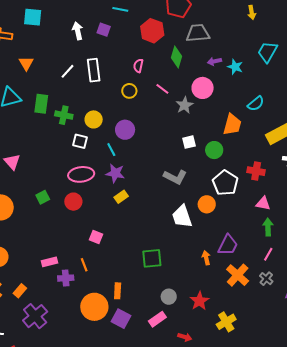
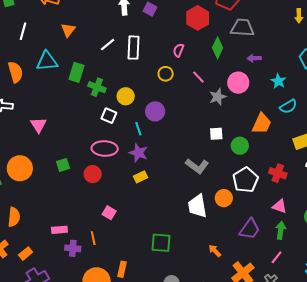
cyan star: (235, 67) -> (278, 81), moved
purple trapezoid: (228, 245) -> (250, 229), moved
orange arrow: (206, 258) -> (215, 251), turned -40

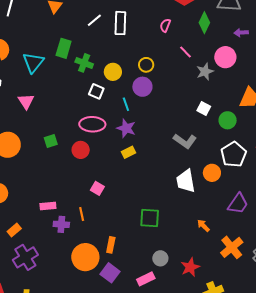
cyan triangle: (47, 61) -> (33, 62), moved, turned -45
yellow circle: (166, 74) -> (146, 65), moved
white square: (216, 134) -> (204, 109), turned 32

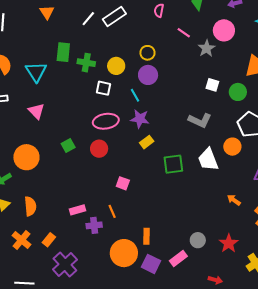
white rectangle: (120, 23) -> (114, 17), turned 65
green square: (150, 218) -> (173, 164), moved
pink rectangle: (146, 279) -> (178, 258), moved

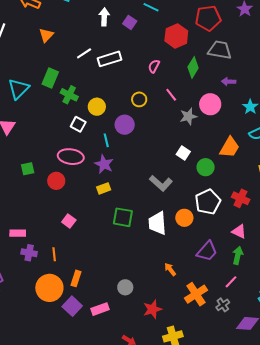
yellow circle: (147, 53) -> (139, 99), moved
orange line: (112, 211) -> (54, 254), moved
gray circle: (198, 240) -> (125, 287), moved

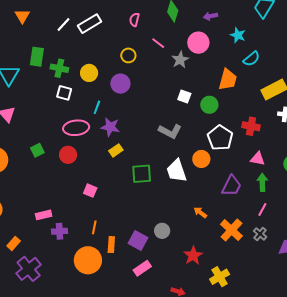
white square: (78, 124) -> (64, 93), moved
cyan line: (106, 140) -> (97, 107), moved, turned 48
orange line: (54, 254) -> (94, 227), moved, turned 32
gray circle: (125, 287) -> (162, 231), moved
purple square: (72, 306) -> (138, 241), moved

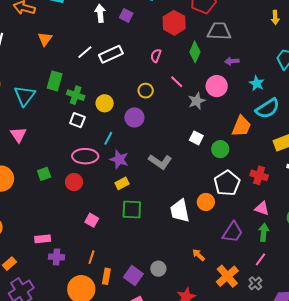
cyan semicircle: (251, 59) -> (268, 108), size x1.4
gray L-shape: (170, 131) -> (160, 162), moved
green square: (142, 174) -> (132, 209), moved

